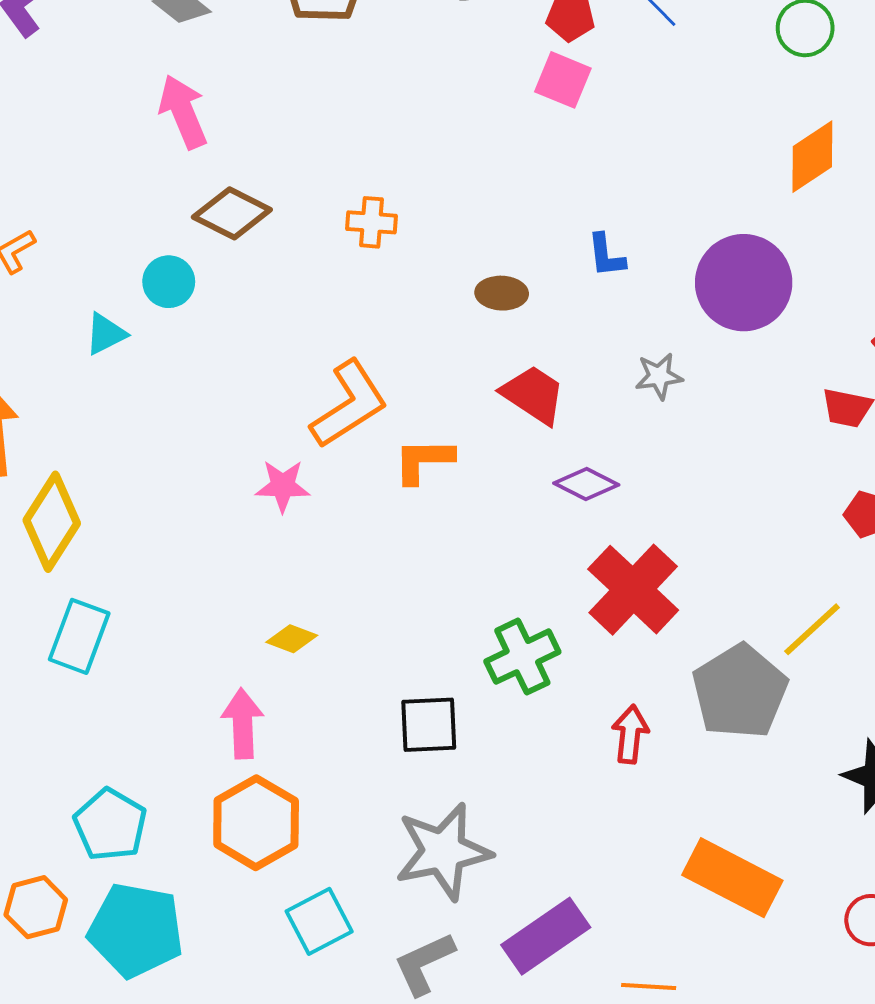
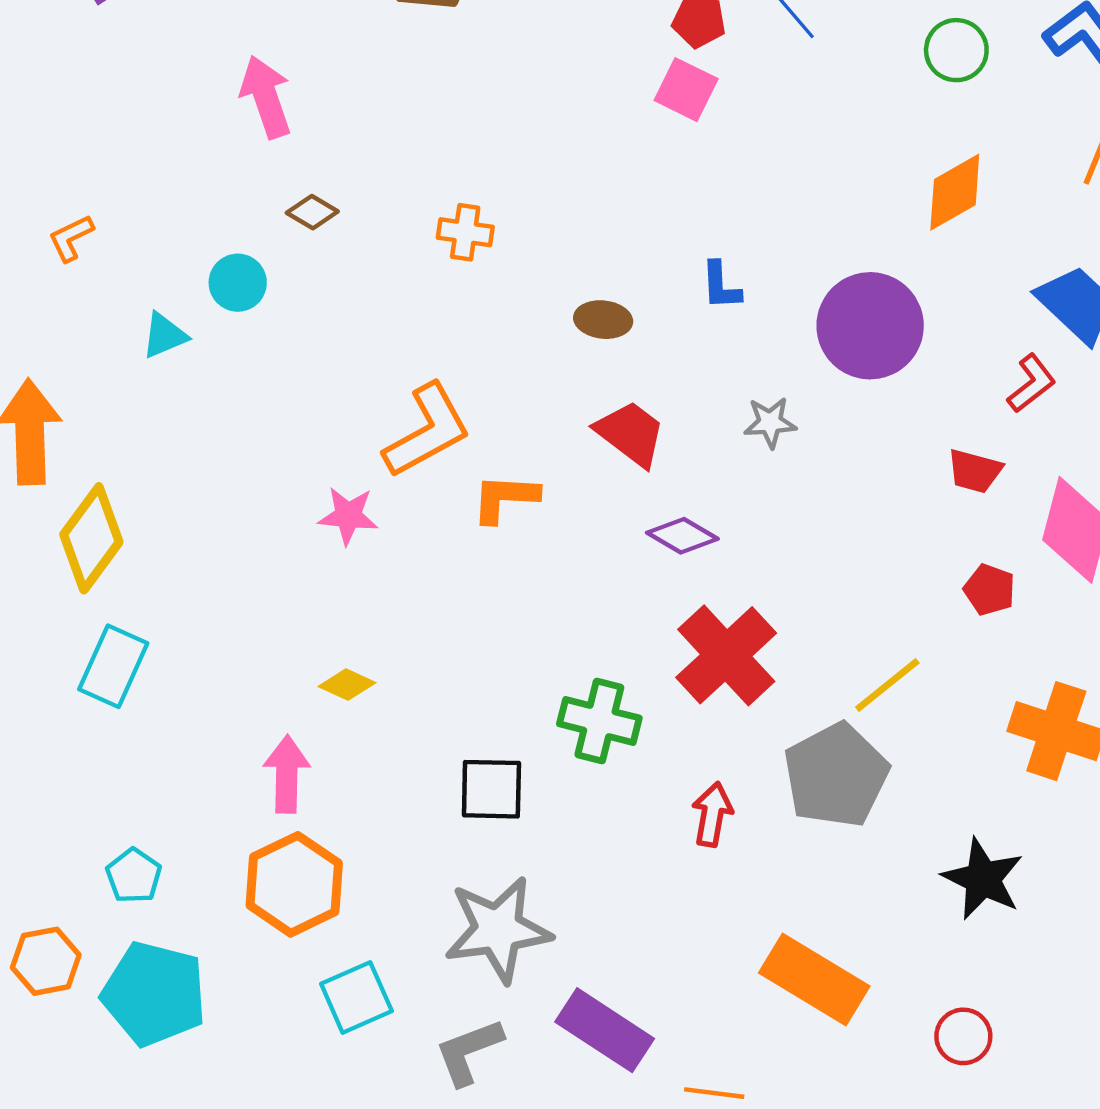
brown diamond: (232, 213) -> (312, 212), size x0.6
yellow line: (812, 629) -> (887, 685), moved
green cross: (522, 657) -> (599, 721), turned 36
cyan pentagon: (110, 825) -> (134, 876), size x0.7
purple rectangle: (546, 936) -> (605, 1030), turned 64

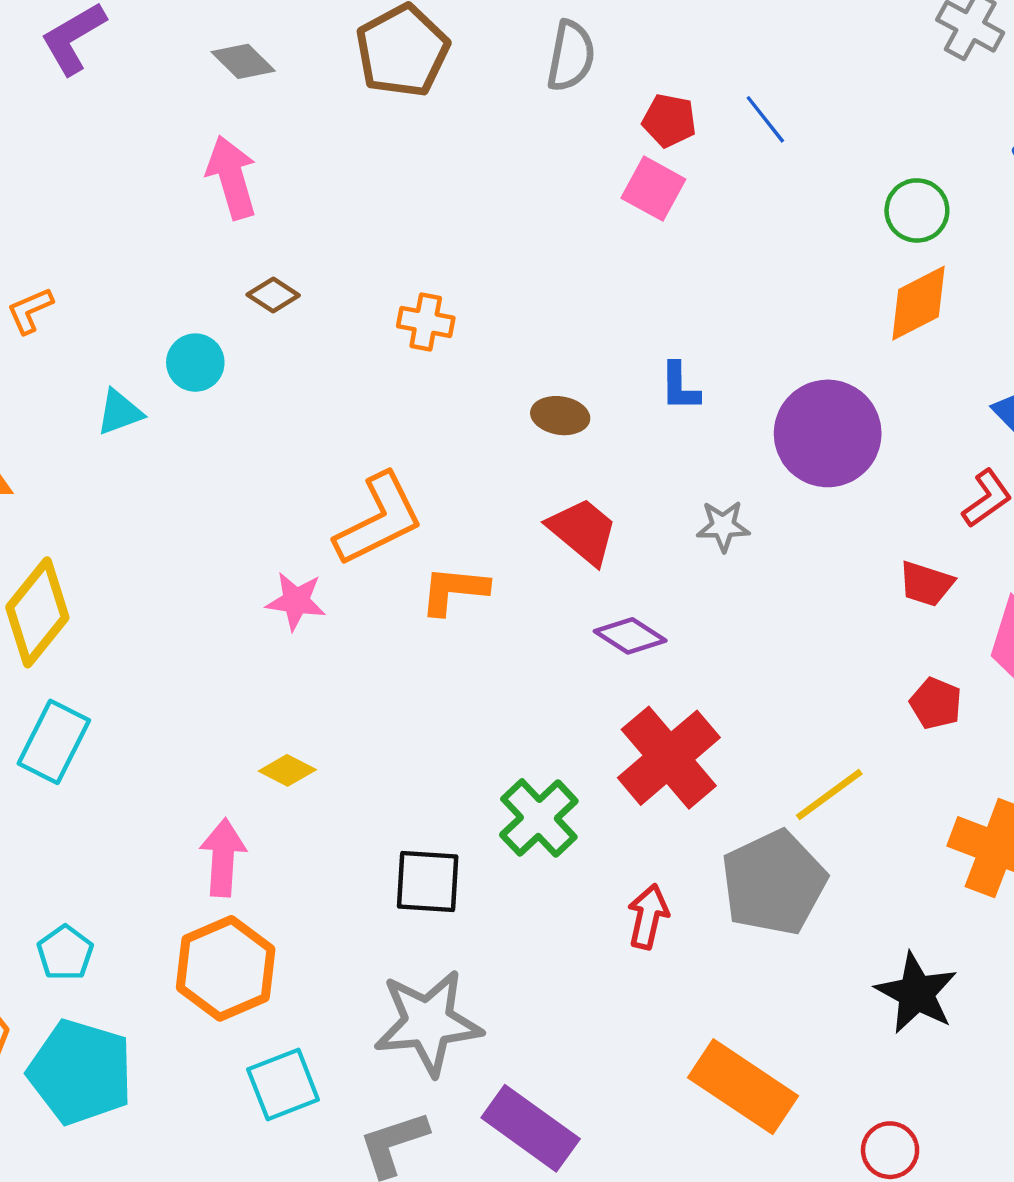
green circle: (956, 50) -> (917, 210), moved
green cross: (599, 721) -> (539, 818), turned 30

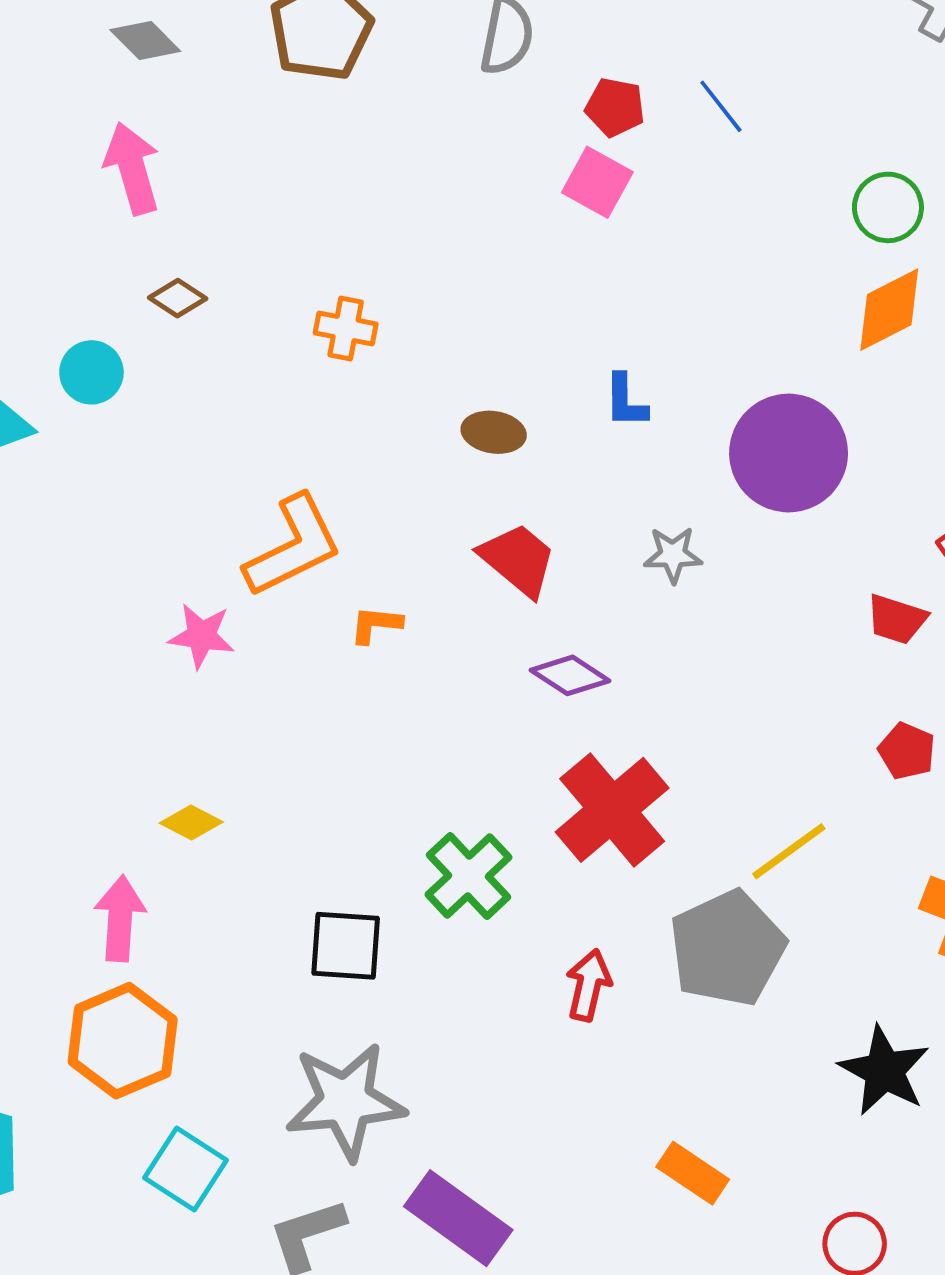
orange L-shape: (454, 590) -> (376, 625), size x0.7
cyan square: (283, 1085) -> (185, 1169), turned -36
orange rectangle: (743, 1087) -> (693, 1173), size x0.6

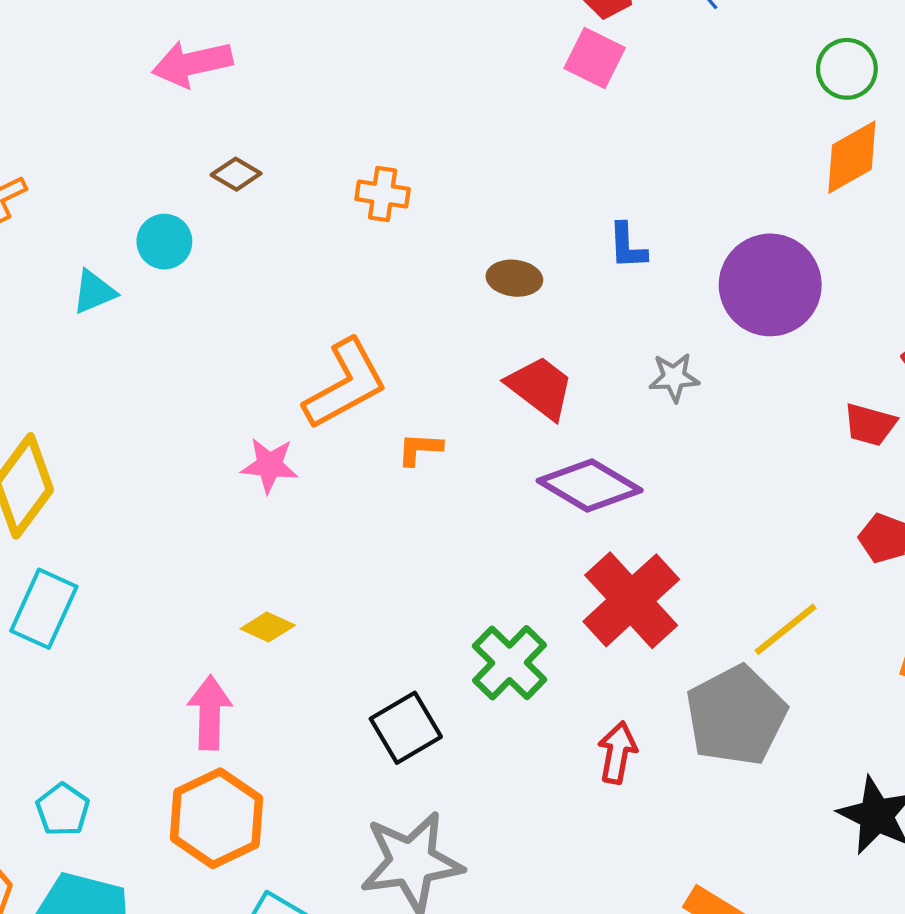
pink arrow: (132, 168) -> (192, 64), turned -84
purple diamond: (570, 675) -> (590, 486), size x1.5
black square: (346, 946) -> (406, 728), turned -32

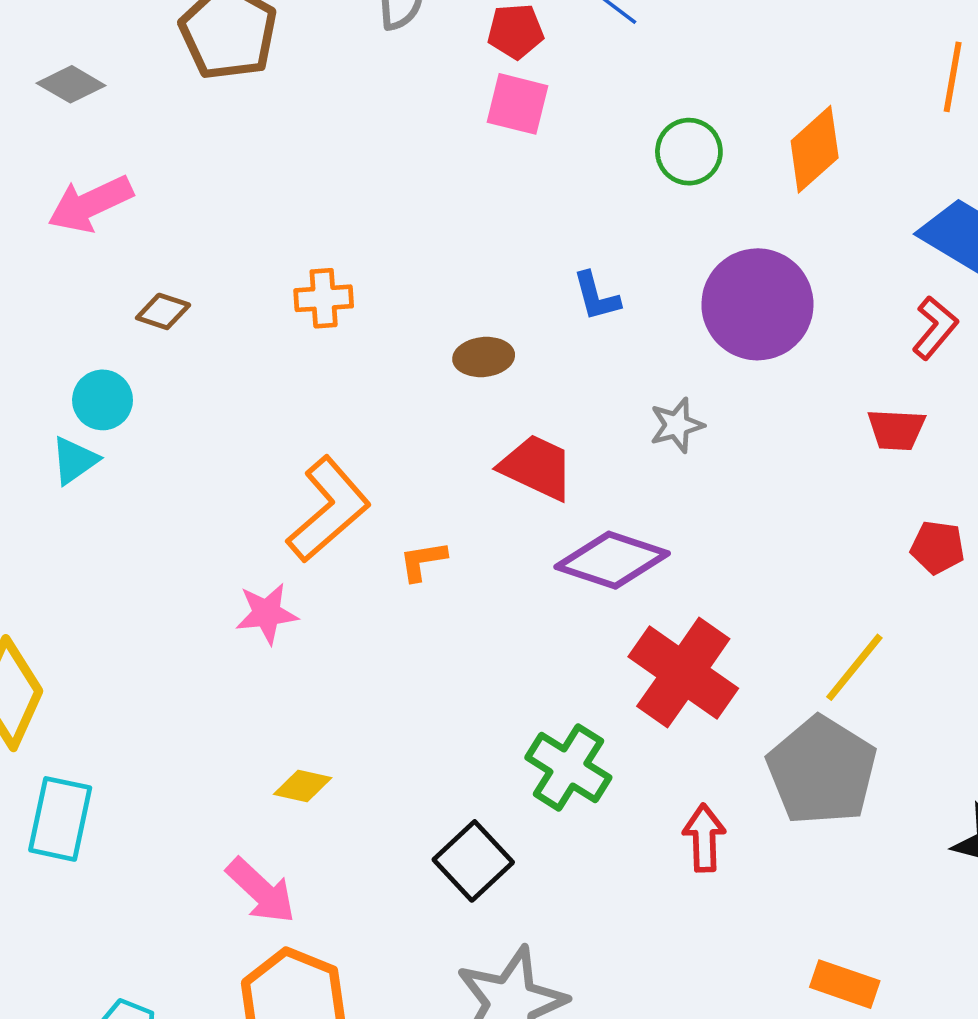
green circle: (847, 69) -> (689, 152), moved
cyan triangle: (94, 292) -> (75, 460), moved
pink arrow: (210, 713) -> (261, 891), turned 144

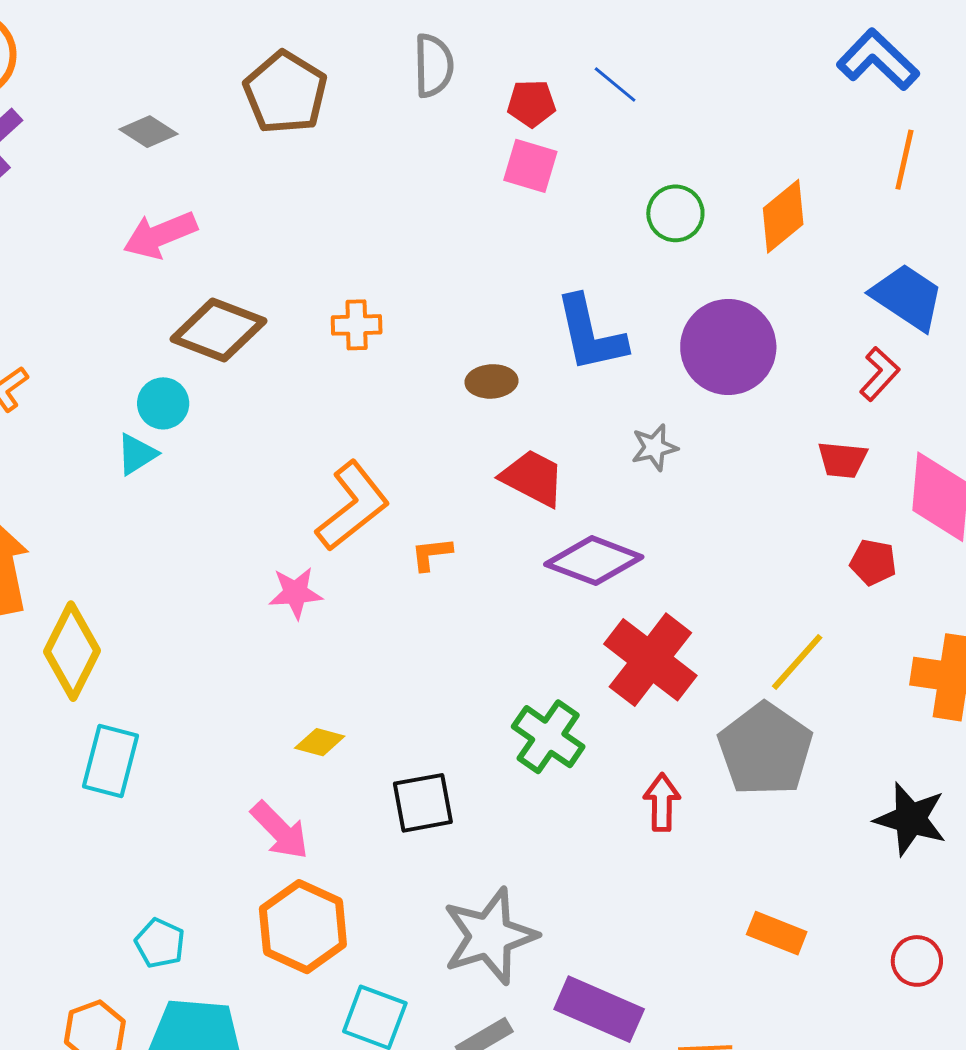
blue L-shape: (596, 296) -> (590, 334), size x1.8
brown diamond: (163, 311) -> (218, 330), size x2.0
black square: (473, 861) -> (423, 803), moved, turned 30

